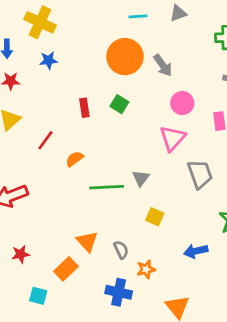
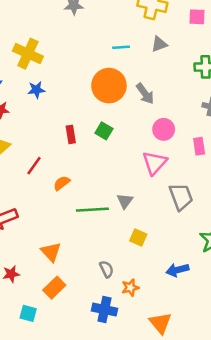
orange triangle: (87, 241) -> (51, 252), moved

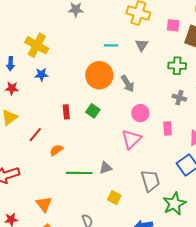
gray triangle: (159, 44) -> (142, 45), turned -40
gray trapezoid: (181, 197) -> (150, 181), moved
gray triangle: (125, 201) -> (106, 168), turned 32

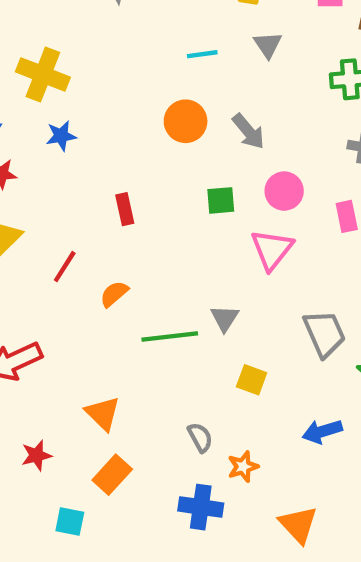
orange circle: (99, 75) -> (186, 121), size x0.7
green square: (93, 111) -> (221, 200), moved, turned -32
gray triangle: (106, 168) -> (225, 318), turned -32

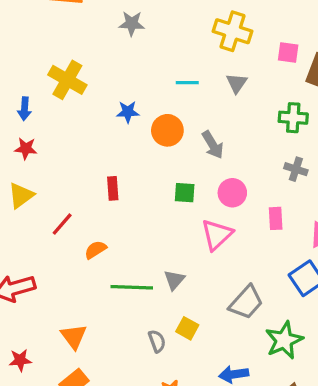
blue star: (61, 136) -> (128, 112), moved
gray trapezoid: (324, 333) -> (246, 302), turned 57
gray semicircle: (200, 437) -> (157, 341), moved

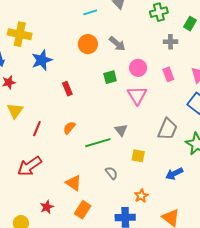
blue star: (128, 112) -> (42, 60), moved, size x1.5
red line: (62, 224) -> (37, 129), moved
gray semicircle: (157, 341) -> (111, 173), moved

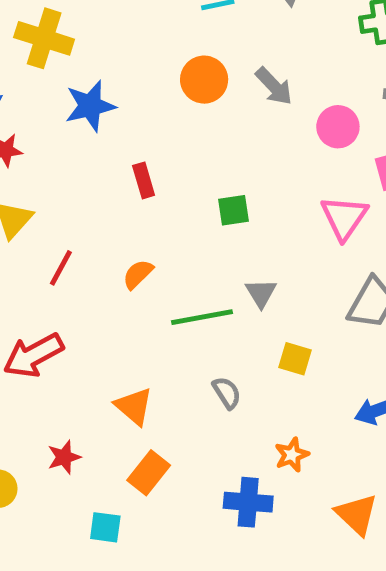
pink circle: (138, 68) -> (338, 127), moved
green square: (110, 77) -> (234, 210), moved
pink triangle: (137, 95) -> (344, 218), moved

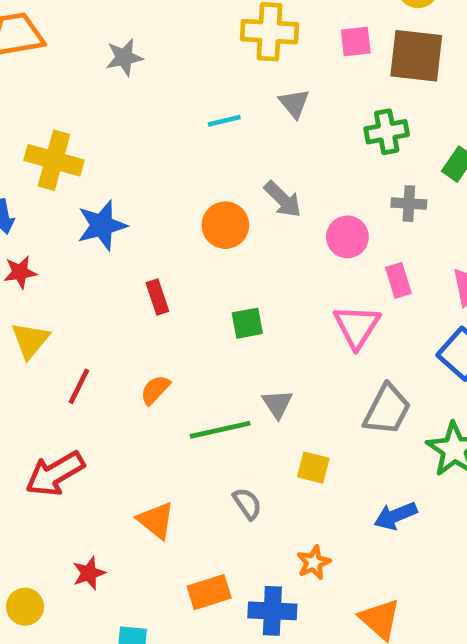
orange circle: (204, 80) -> (225, 225), moved
orange rectangle: (149, 473) -> (209, 592), moved, turned 36

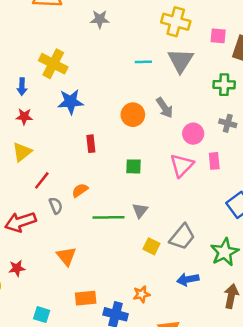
gray triangle: (294, 103) -> (180, 61), size x1.6
pink triangle: (357, 326) -> (182, 165), moved
gray trapezoid: (387, 410) -> (182, 237), moved
gray semicircle: (247, 504) -> (56, 206), moved
red star: (89, 573) -> (17, 268), moved

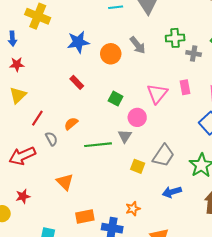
green cross: (224, 85) -> (175, 38), moved
blue star: (71, 102) -> (78, 42), moved
pink circle: (193, 134) -> (137, 117), moved
red rectangle: (91, 144) -> (77, 82), turned -32
green square: (134, 166) -> (116, 99), turned 32

